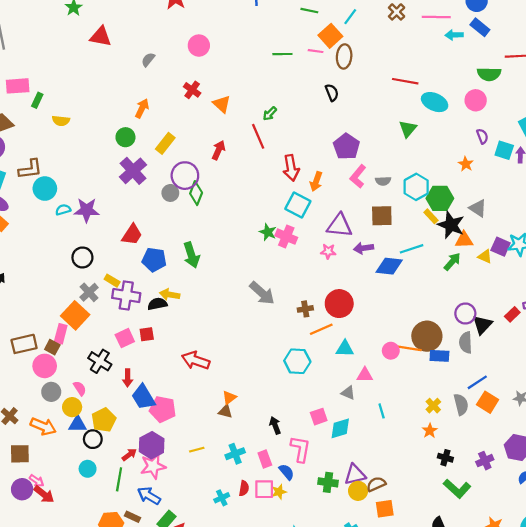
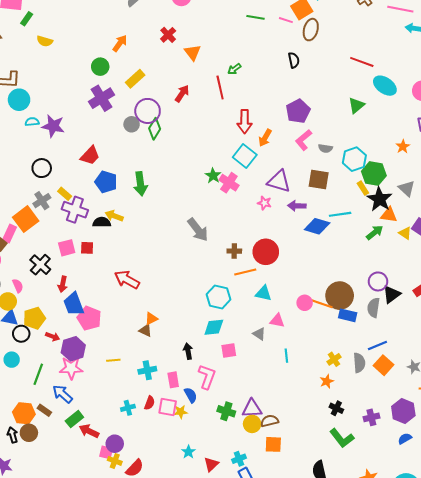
cyan diamond: (340, 428) -> (214, 327), moved
red arrow: (129, 455) -> (53, 336), moved, turned 48

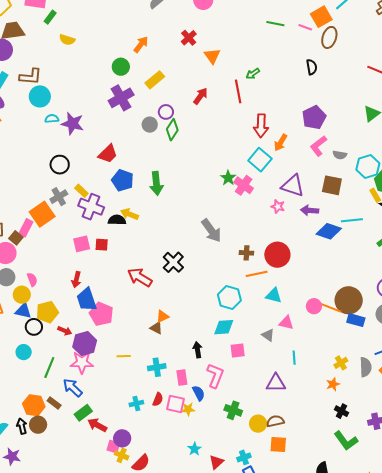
purple circle: (148, 111) -> (166, 112), size x0.6
black cross: (40, 265) -> (173, 262), moved
purple triangle: (252, 409) -> (276, 383), moved

